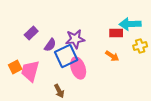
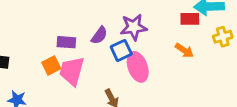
purple rectangle: (31, 33) -> (66, 42), moved, turned 48
blue square: (66, 56) -> (121, 50), size x0.7

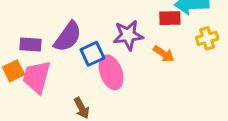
purple star: (134, 27) -> (128, 35), moved
purple semicircle: (99, 35) -> (68, 37), size x1.5

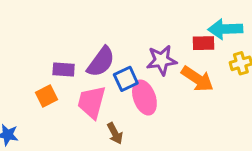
orange arrow: (164, 54) -> (197, 79), size x1.5
pink trapezoid: (37, 77) -> (92, 102), moved

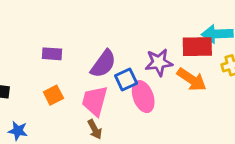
red rectangle: (204, 43) -> (197, 47), size x1.5
purple rectangle: (64, 70) -> (52, 54), moved
brown arrow: (115, 133) -> (95, 129), moved

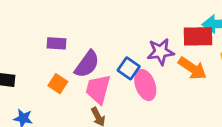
purple semicircle: (103, 64) -> (87, 64), moved
blue square: (126, 79) -> (129, 68), turned -30
orange square: (53, 95) -> (58, 84), turned -30

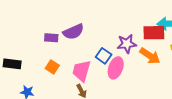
purple semicircle: (87, 64) -> (73, 32), moved, turned 30
pink ellipse: (145, 85) -> (116, 68), turned 40

